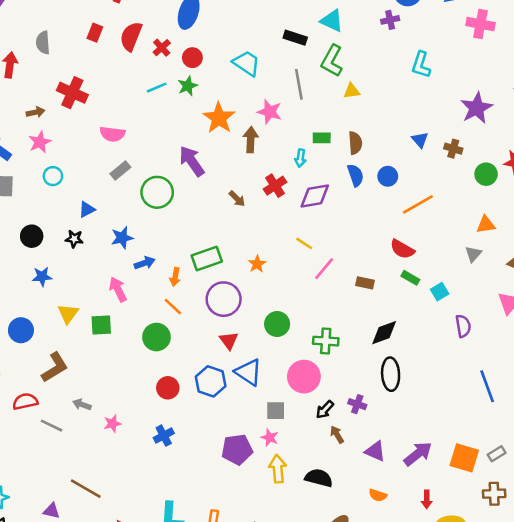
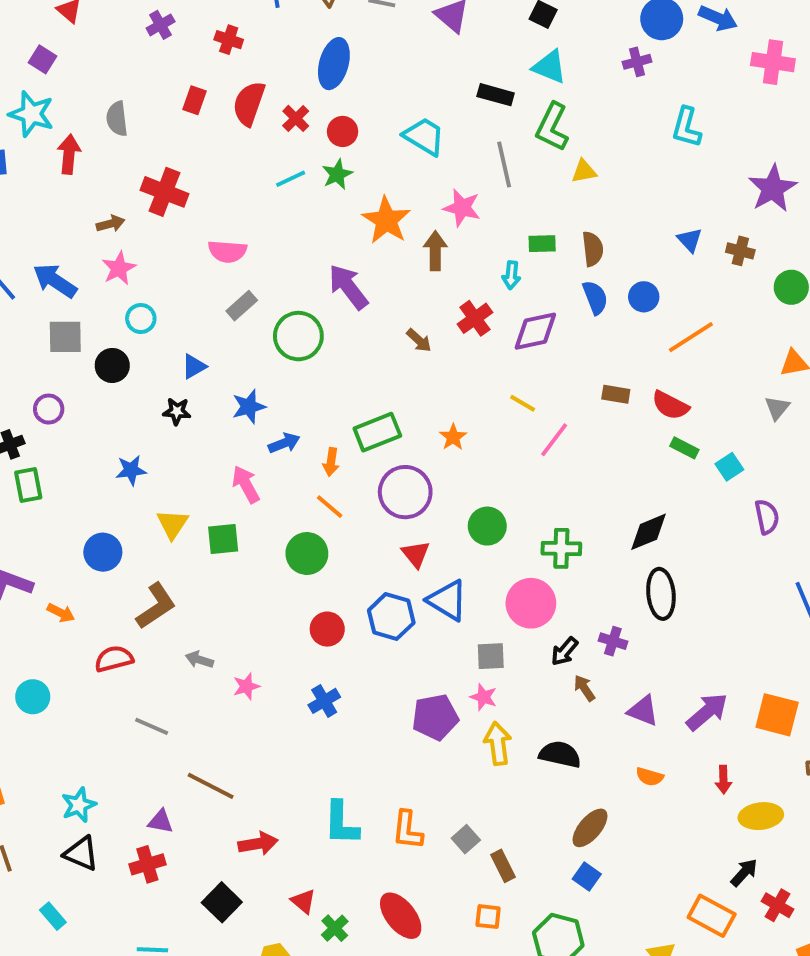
black circle: (32, 236) -> (112, 365), moved
brown rectangle: (365, 283) -> (616, 394), moved
gray line: (52, 426) -> (152, 726), moved

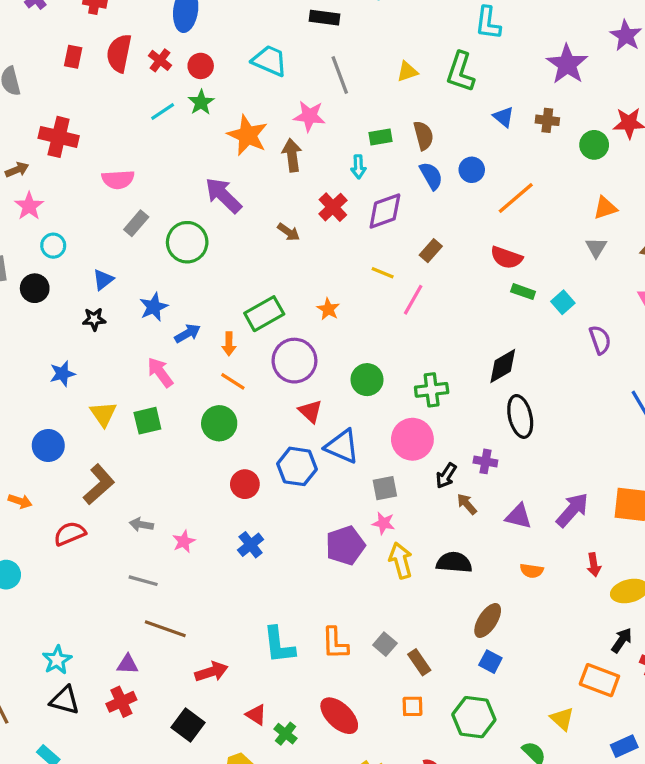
green L-shape: (552, 127) -> (460, 72), moved
brown rectangle: (616, 394) -> (431, 251), moved, turned -50
gray line: (152, 726) -> (143, 581), moved

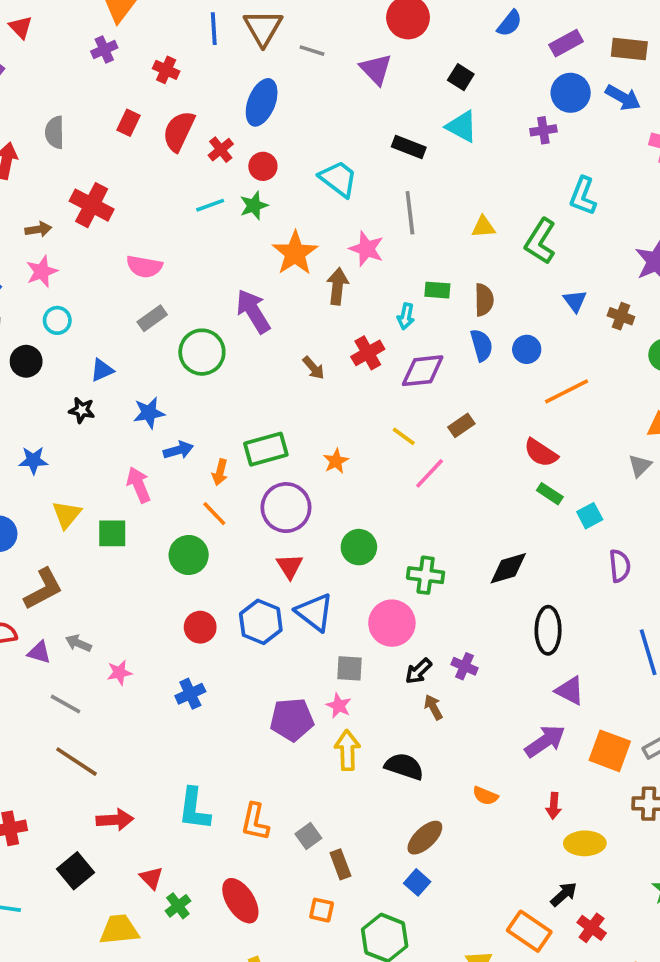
black ellipse: (520, 416) -> (548, 630), moved
purple triangle: (519, 516) -> (570, 691), moved
purple triangle: (127, 664) -> (39, 652), moved

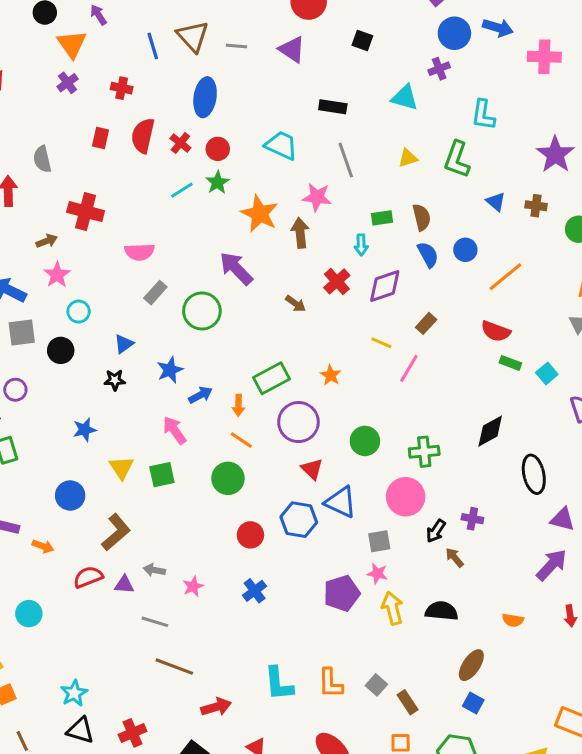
cyan triangle: (462, 126) -> (405, 98), moved

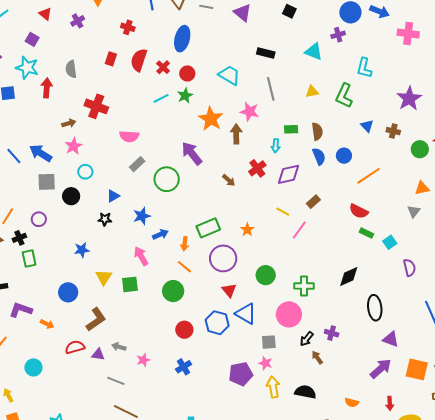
purple cross: (68, 83) -> (78, 21), moved

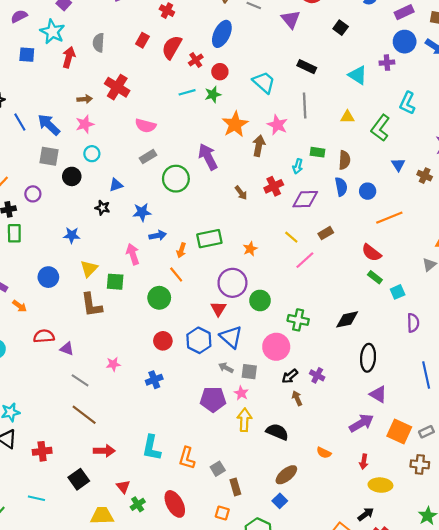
purple circle: (223, 258) -> (232, 283), moved
brown L-shape: (96, 319) -> (92, 305), moved, turned 105
gray arrow: (119, 347) -> (226, 368), moved

